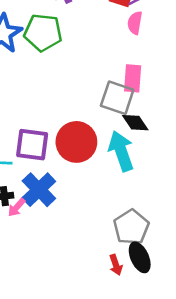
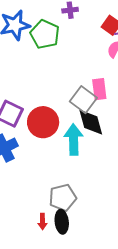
pink rectangle: (133, 78) -> (99, 89), turned -30
black diamond: (135, 123) -> (91, 122), size x1.4

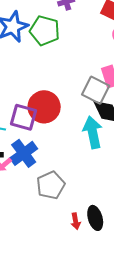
red circle: (43, 122) -> (44, 107), moved
gray pentagon: (63, 198) -> (51, 185), moved

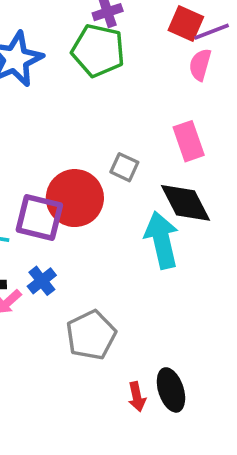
green pentagon: (45, 31) -> (98, 50), moved
gray square: (96, 90) -> (124, 167), moved, size x0.6
blue cross: (24, 153) -> (42, 281), size x0.6

